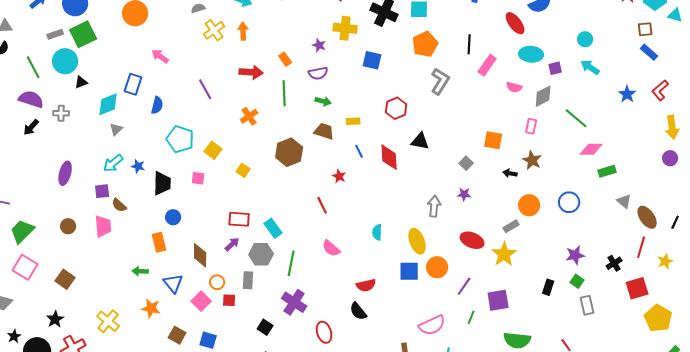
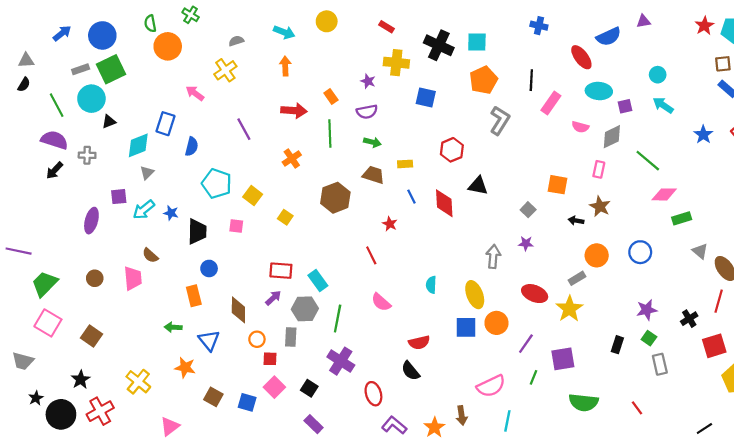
yellow cross: (214, 30) -> (225, 70), moved
purple square: (102, 191) -> (119, 197), moved
pink square: (201, 301) -> (274, 387), moved

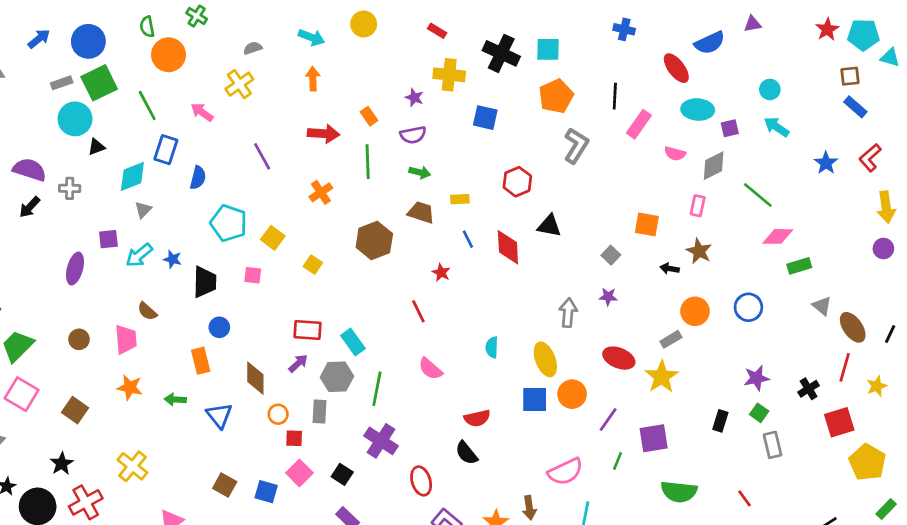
green line: (57, 105) -> (147, 106), moved
orange star: (185, 368) -> (130, 387), moved

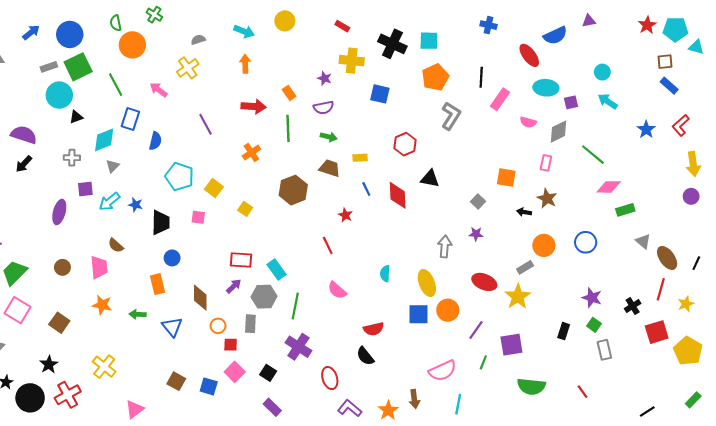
gray cross: (70, 188) -> (72, 158), moved
purple star: (756, 378) -> (592, 298), turned 30
yellow pentagon: (867, 462) -> (688, 351), moved

